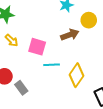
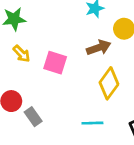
cyan line: (52, 65) -> (92, 123), moved
yellow diamond: (77, 75) -> (109, 83), moved

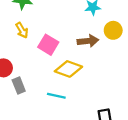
yellow diamond: (109, 83) -> (68, 69), moved, turned 60
cyan line: (92, 123) -> (56, 96), moved

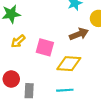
yellow arrow: (22, 30) -> (18, 41), turned 96
gray rectangle: (19, 85) -> (29, 91), turned 40

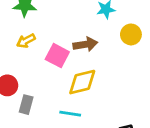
brown arrow: (79, 34) -> (85, 44), moved
yellow diamond: (69, 64) -> (82, 82), turned -30

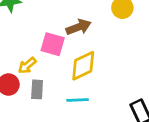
yellow arrow: (26, 41) -> (27, 65), moved
gray rectangle: (26, 105) -> (37, 89), moved

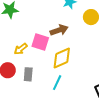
yellow arrow: (27, 65) -> (21, 49), moved
cyan line: (78, 100) -> (57, 83), turned -63

